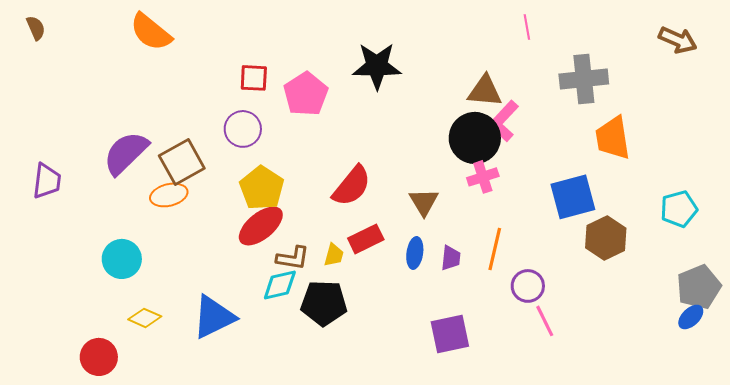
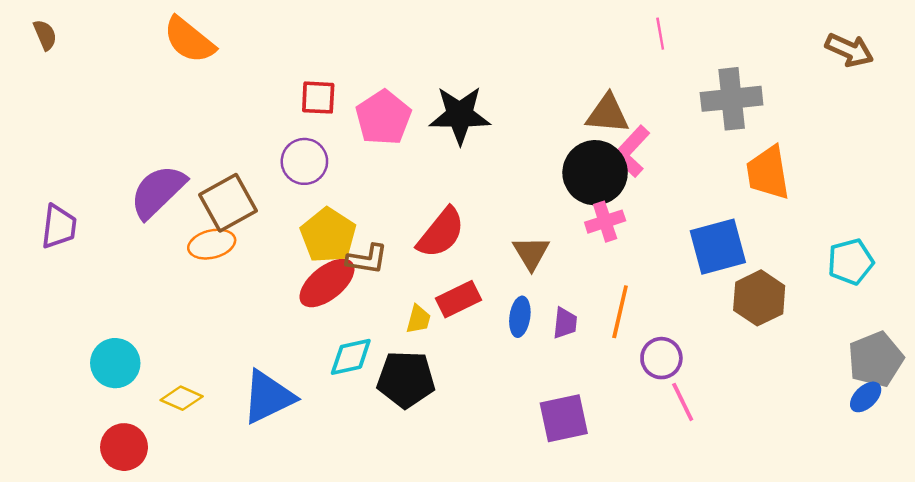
black star: (377, 66) -> (460, 115), moved
brown L-shape: (293, 258) -> (367, 259), moved
cyan circle: (122, 259) -> (115, 363), moved

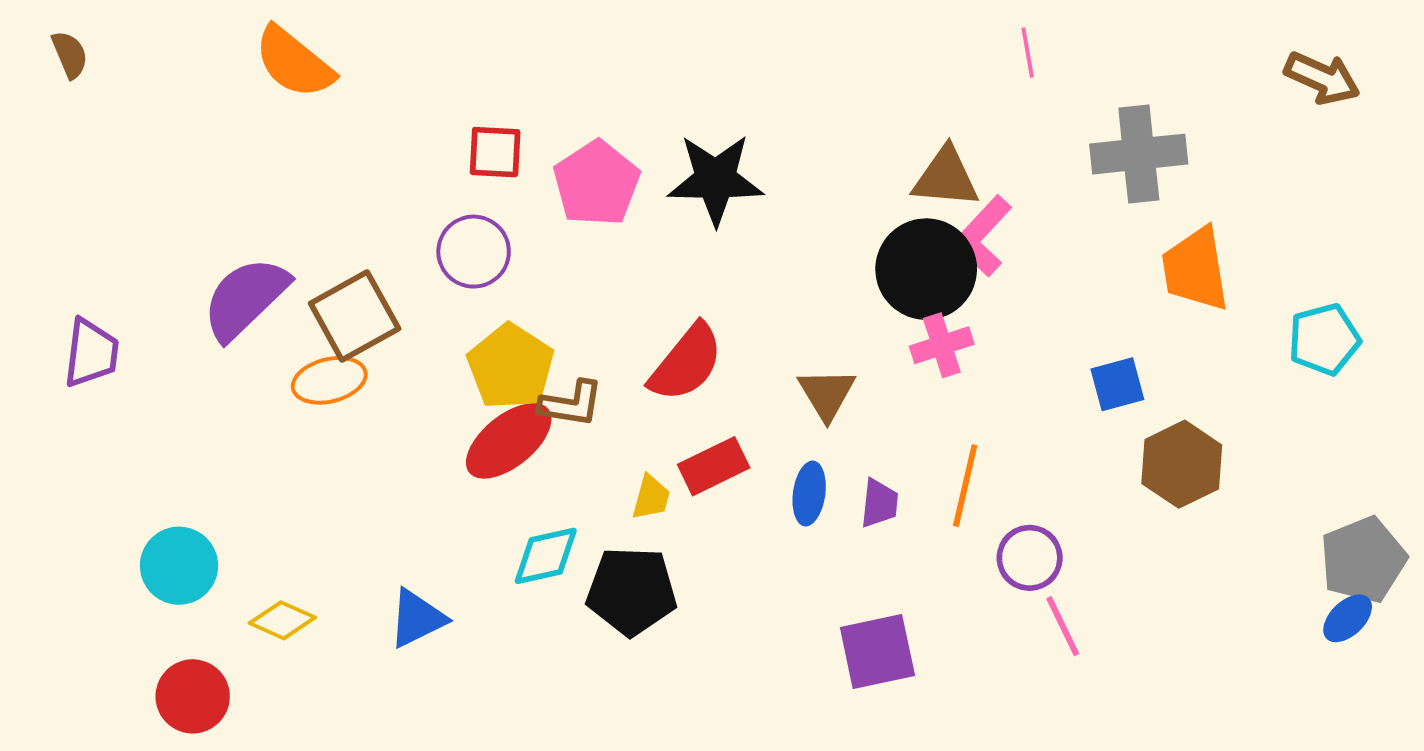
blue square: (718, 247) -> (1117, 384), size x0.6
cyan pentagon: (851, 262) -> (1324, 339), moved
blue triangle: (268, 397) -> (417, 618), size x0.7

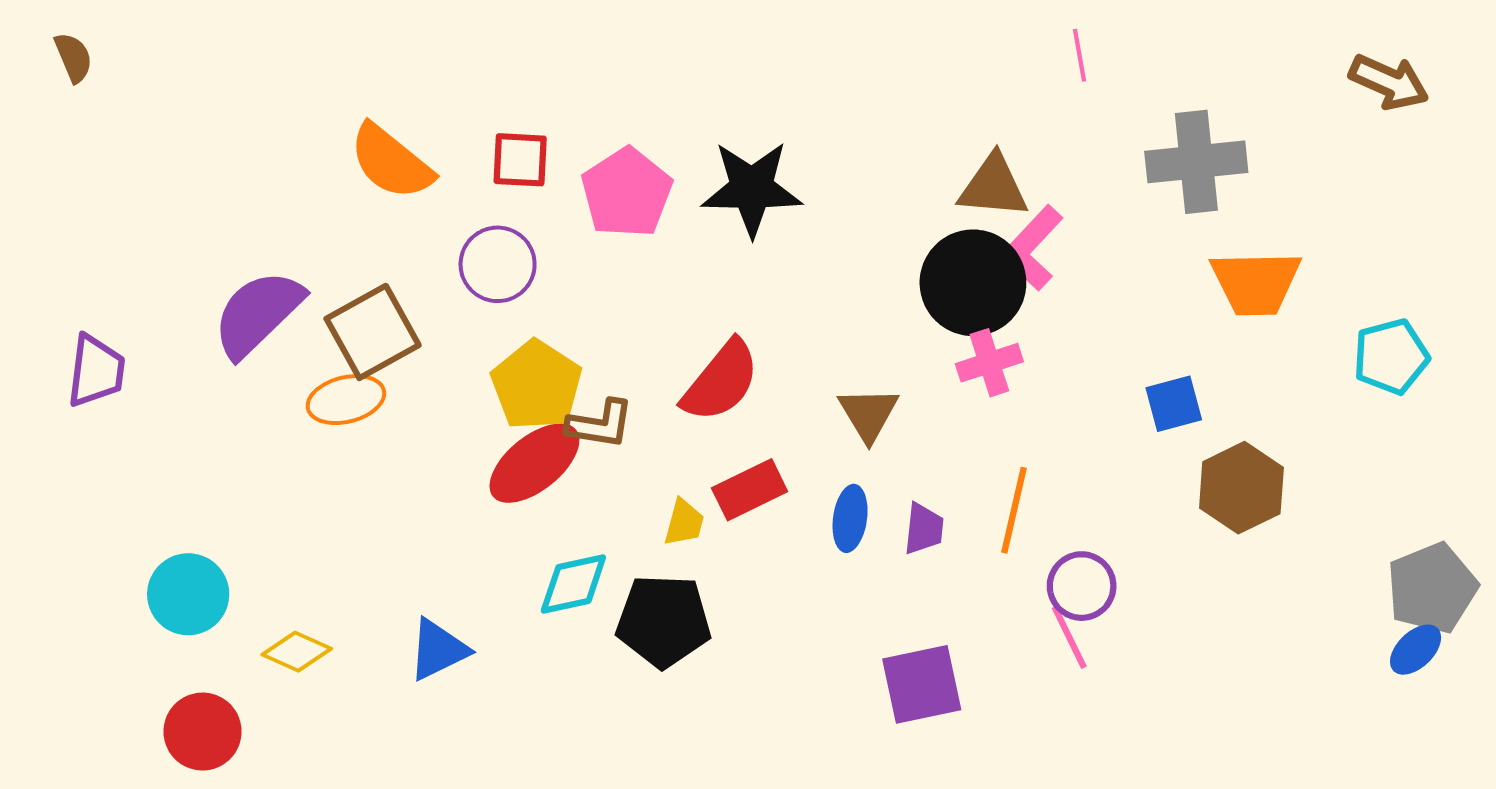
orange semicircle: (294, 62) -> (391, 162), moved
orange trapezoid: (1195, 269) -> (1256, 283), turned -82
pink line: (1063, 626) -> (1069, 637), moved

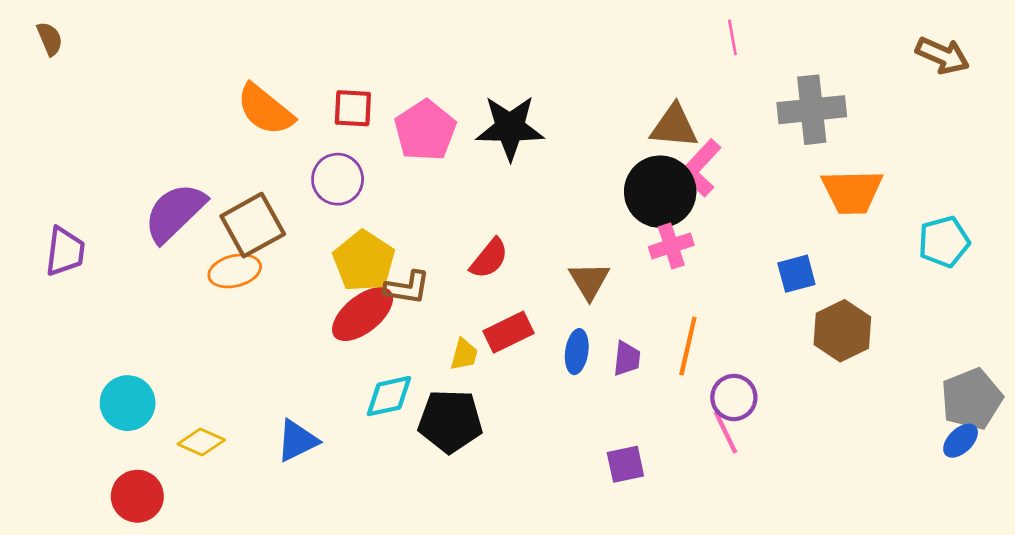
red semicircle: (721, 381) -> (489, 258), size x0.7
purple square: (922, 684) -> (625, 464), size x0.7

